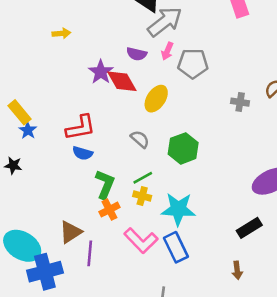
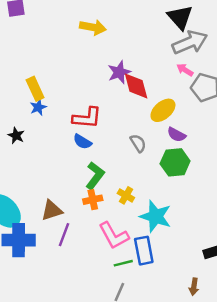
yellow arrow: (61, 33) -> (93, 27), size x1.5
pink arrow: (167, 51) -> (185, 70), turned 84
purple semicircle: (137, 54) -> (176, 135), moved
green line: (143, 178) -> (123, 263), moved

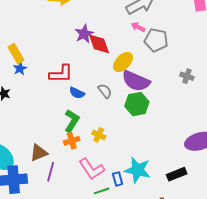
purple semicircle: (176, 135) -> (136, 81), size x1.8
blue semicircle: (82, 142) -> (77, 93), moved
cyan star: (156, 216) -> (138, 170), moved
blue rectangle: (144, 251) -> (118, 179), size x0.6

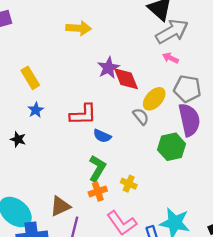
gray pentagon: (156, 40) -> (187, 89), moved
yellow rectangle: (16, 54) -> (30, 78), moved
purple semicircle: (136, 81) -> (189, 120), moved, turned -124
gray semicircle: (105, 91) -> (141, 116), moved

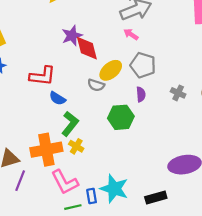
gray semicircle: (141, 116) -> (96, 85), turned 140
purple semicircle: (189, 120) -> (141, 94), size x0.5
green L-shape: (97, 168) -> (70, 124), moved
orange cross: (98, 191) -> (46, 150), size x1.8

